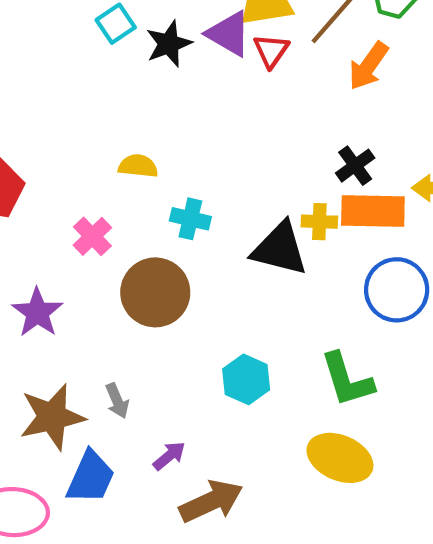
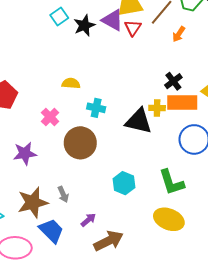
orange arrow: (368, 66) -> (179, 34), size x0.7
purple star: (37, 313) -> (25, 153), turned 30
blue trapezoid: (91, 477) -> (51, 231), turned -68

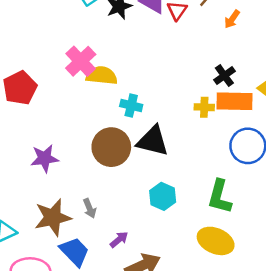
yellow semicircle: (71, 83) -> (102, 76), size x1.4
pink cross: (50, 117) -> (81, 61), moved, size x1.4
black triangle: (139, 121) -> (153, 141), moved
green L-shape: (171, 182) -> (220, 197), turned 32

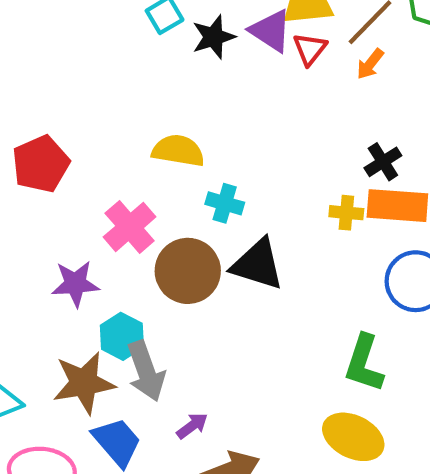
orange arrow: (232, 19) -> (370, 64), moved
pink cross: (81, 61) -> (130, 227), moved
cyan hexagon: (163, 196) -> (122, 336), moved
gray arrow: (90, 208) -> (146, 371), size x1.8

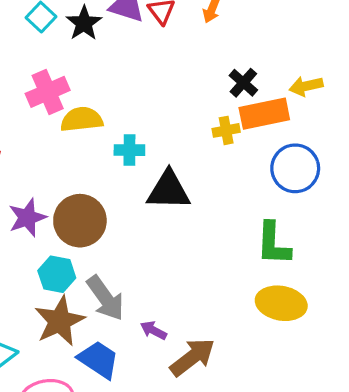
pink cross: (130, 227) -> (48, 92), moved, turned 33
brown circle: (188, 271) -> (80, 221), moved
purple star: (75, 284) -> (27, 218), moved
cyan hexagon: (122, 336) -> (57, 274), moved
purple arrow: (192, 426) -> (154, 330), turned -100

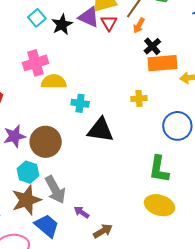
black cross: (243, 83) -> (152, 46), moved
orange rectangle: (264, 114) -> (162, 63), moved
brown arrow: (192, 357) -> (103, 231), size x0.7

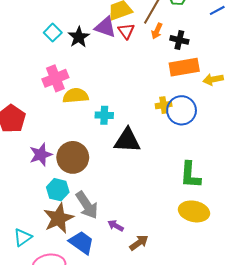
black cross: (152, 46) -> (179, 40), moved, turned -30
blue circle: (177, 126) -> (182, 110), moved

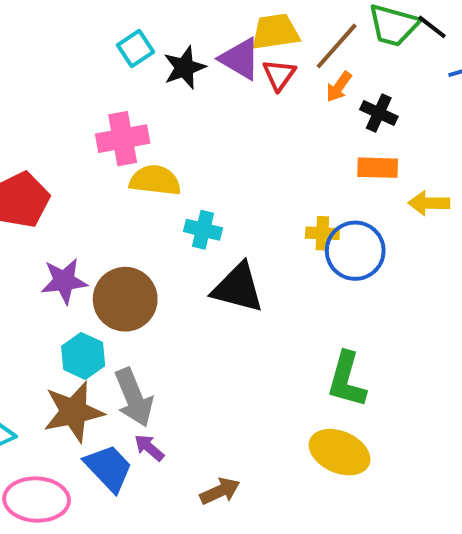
orange rectangle: (184, 67) -> (378, 168), size x0.7
purple arrow: (116, 226) -> (149, 448), moved

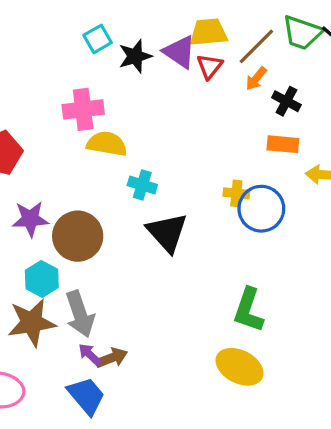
black triangle: (238, 288) -> (167, 233), turned 30
blue trapezoid: (109, 468) -> (86, 396), moved
brown arrow: (220, 491) -> (112, 358), moved

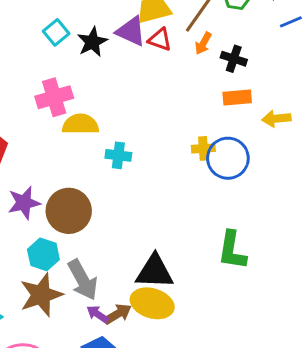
red triangle: (210, 66) -> (160, 40), turned -40
black triangle: (167, 233) -> (155, 272), moved, turned -36
yellow ellipse: (240, 367) -> (152, 303), moved

